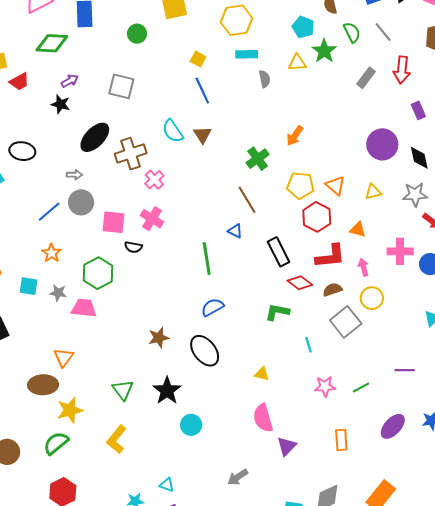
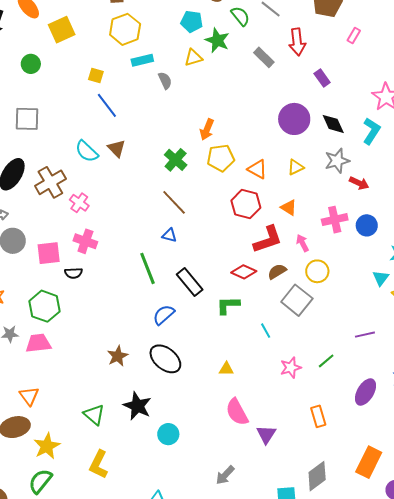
gray rectangle: (366, 78) -> (264, 57), turned -70
yellow pentagon: (300, 185) -> (221, 158), moved
orange triangle: (358, 230) -> (289, 207), turned 30
black rectangle: (279, 252) -> (190, 282), moved

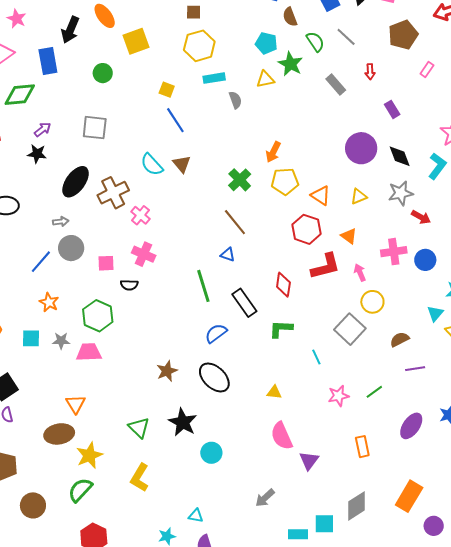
red arrow: (297, 42) -> (370, 72), size x0.6
pink square: (49, 253) -> (106, 263), size x0.7
red diamond: (244, 272) -> (283, 285), moved, turned 70
brown semicircle: (277, 272) -> (400, 339), moved

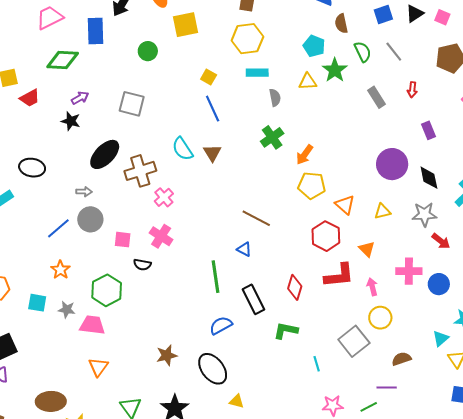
green cross: (240, 180) -> (272, 137), moved
brown line: (235, 222) -> (256, 218), turned -32
purple line: (415, 369) -> (387, 388), moved
yellow triangle: (274, 392) -> (237, 401), moved
orange triangle: (76, 404) -> (98, 367), moved

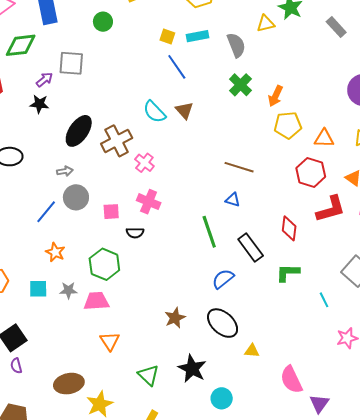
cyan rectangle: (257, 73) -> (197, 36), moved
gray semicircle: (275, 98) -> (236, 45), size x1.4
gray square: (132, 104) -> (71, 63), moved
orange triangle: (345, 205) -> (324, 138), turned -30

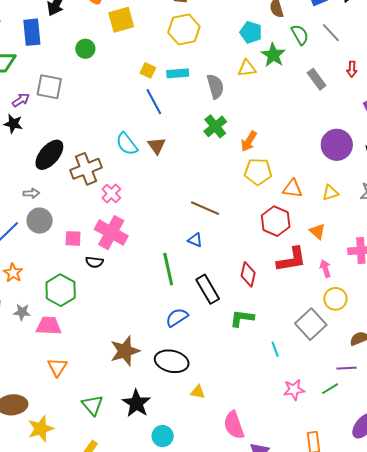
pink cross: (149, 202) -> (111, 233), size x1.4
brown star: (175, 318) -> (125, 351), size x1.4
black ellipse: (223, 323) -> (172, 361), turned -36

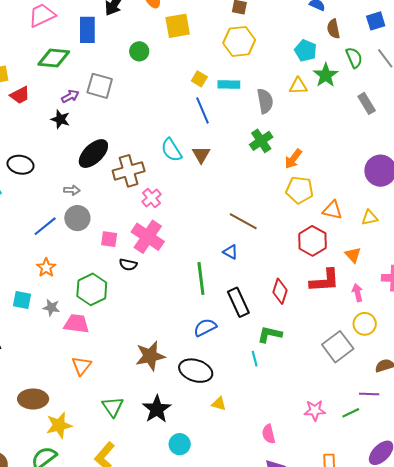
cyan line: (275, 349) -> (255, 359), moved
pink semicircle: (234, 425) -> (269, 434), moved, size x0.7

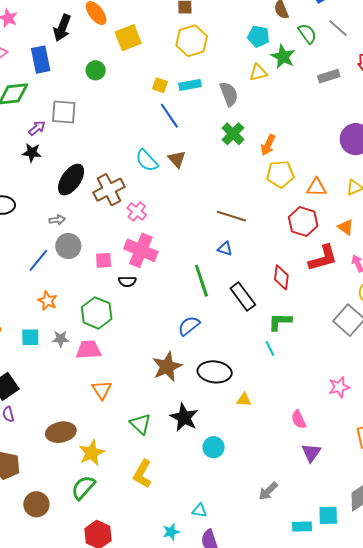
gray rectangle: (367, 103) -> (329, 76), turned -65
blue semicircle: (205, 327) -> (189, 326), moved

